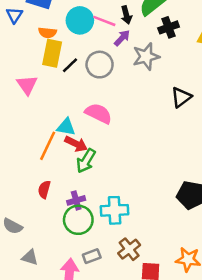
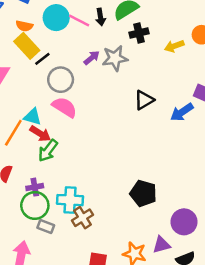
purple arrow: (122, 38) -> (92, 58), moved
yellow rectangle: (52, 53) -> (27, 46), turned -60
gray circle: (100, 65) -> (61, 80), moved
brown cross: (129, 249) -> (82, 218), moved
gray rectangle: (92, 256) -> (46, 227), moved, turned 35

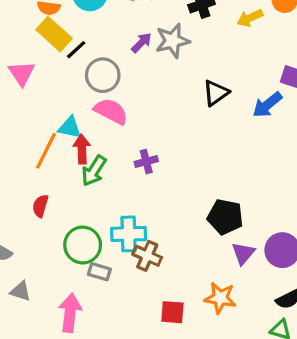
red arrow: (40, 134) -> (82, 149), turned -120
purple cross: (35, 187) -> (146, 162), moved
brown cross: (82, 218) -> (147, 256), turned -30
purple triangle: (161, 245) -> (243, 253), moved, turned -30

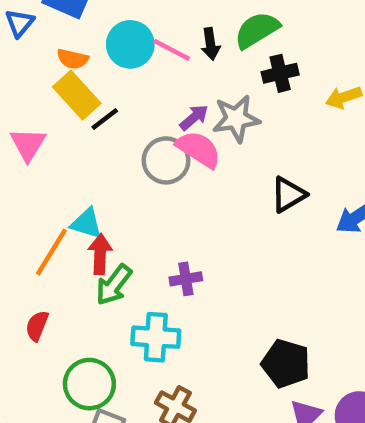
gray circle: (103, 75) -> (166, 160), moved
pink semicircle: (111, 111) -> (199, 149), moved
cyan cross: (129, 234) -> (156, 337), moved

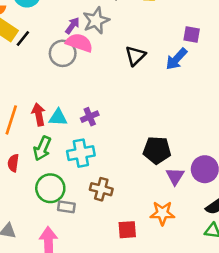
cyan triangle: (86, 223) -> (58, 117), moved
green arrow: (114, 285) -> (42, 148), moved

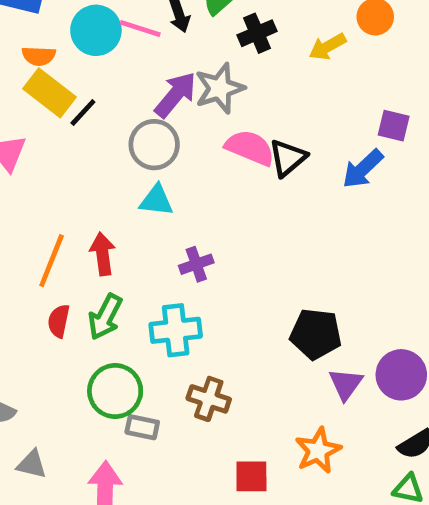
purple arrow: (72, 26) -> (175, 95), size x1.5
pink semicircle: (79, 43) -> (250, 148), moved
cyan triangle: (58, 117) -> (156, 200), moved
red semicircle: (13, 163) -> (59, 321), moved
orange star: (162, 213) -> (318, 450), turned -30

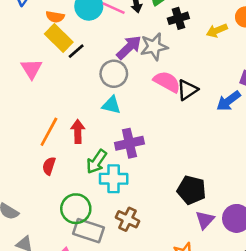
purple cross: (196, 264) -> (129, 143), size x1.5
green arrow: (105, 317) -> (97, 162), moved
gray rectangle: (142, 427) -> (89, 231), size x1.6

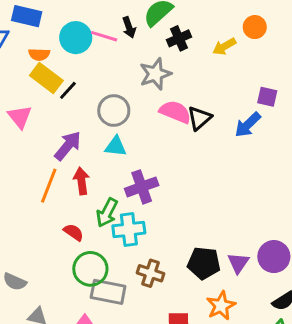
purple arrow: (129, 47) -> (68, 146), moved
red semicircle: (49, 166) -> (74, 232), moved, turned 114
black pentagon: (191, 190) -> (204, 263), moved

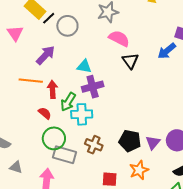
gray circle: (114, 111) -> (67, 26), moved
black triangle: (200, 118) -> (130, 61), moved, turned -30
cyan triangle: (116, 146) -> (84, 66), moved
red arrow: (81, 181) -> (52, 89), moved
orange line: (49, 186) -> (31, 81), turned 70

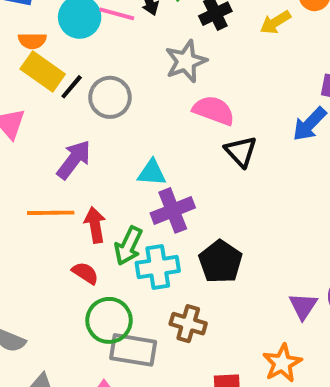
black pentagon: (130, 141) -> (220, 262), moved, turned 30

